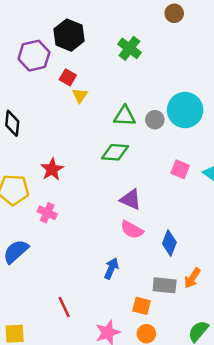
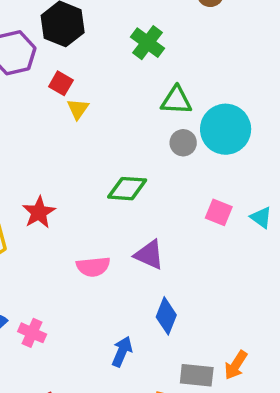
green triangle: (125, 116) -> (176, 100), moved
pink cross: (47, 213) -> (32, 333), moved
pink semicircle: (132, 230) -> (93, 267), moved, turned -35
blue diamond: (169, 243) -> (166, 316), moved

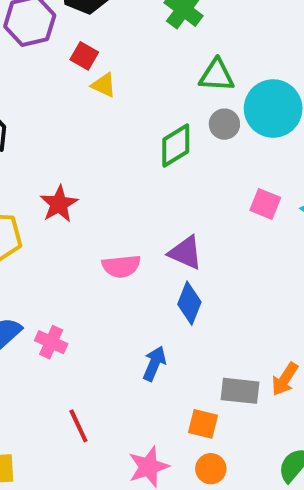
yellow triangle: (78, 109) -> (104, 85), turned -40
green diamond: (127, 189) -> (176, 145), moved, turned -36
blue diamond: (166, 316) -> (189, 303), moved

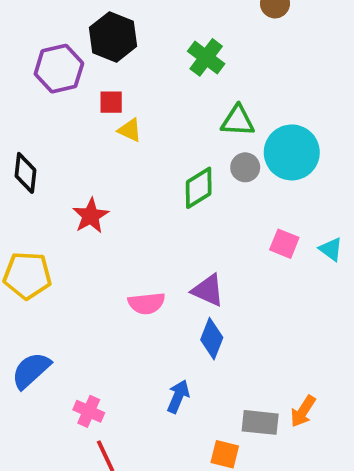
red square: (84, 56) -> (111, 102), turned -30
red star: (59, 204) -> (91, 216), moved
pink cross: (51, 342) -> (89, 411), moved

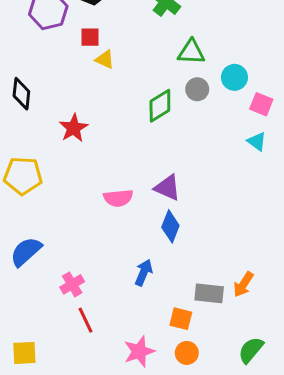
cyan circle: (292, 152) -> (234, 77), size x0.6
pink square: (284, 244) -> (261, 104), moved
cyan triangle: (331, 249) -> (257, 141), moved
pink cross: (89, 411) -> (72, 284), turned 35

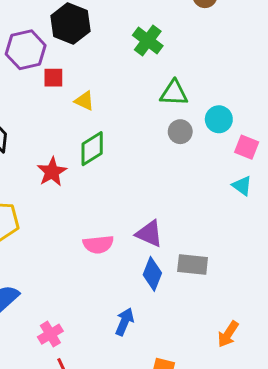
red square: (90, 37) -> (53, 78), moved
green diamond: (160, 106) -> (92, 149), moved
gray rectangle: (209, 293) -> (193, 265), moved

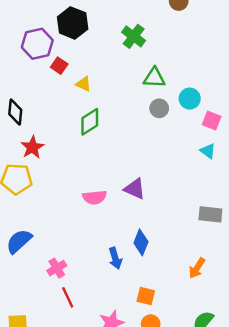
red square: (53, 78) -> (59, 66), turned 35
red star: (52, 172) -> (32, 147), moved
gray rectangle: (193, 265) -> (210, 214), moved
blue diamond: (152, 274) -> (141, 242), moved
blue arrow: (125, 322) -> (115, 258), turned 140

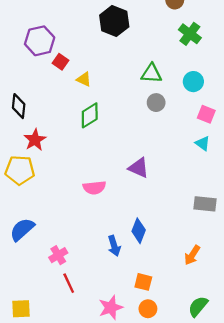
black hexagon: (73, 23) -> (114, 21), moved
green cross: (134, 36) -> (190, 34), moved
cyan circle: (190, 99) -> (193, 82), moved
purple triangle: (135, 189) -> (139, 168), moved

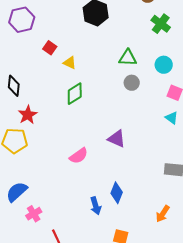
purple hexagon: (40, 41) -> (22, 20), moved
pink semicircle: (94, 188) -> (79, 156), turned -30
pink cross: (58, 255) -> (34, 214), moved

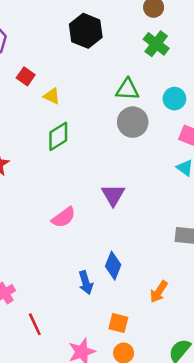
green cross: (161, 24) -> (156, 44), moved
gray circle: (132, 83) -> (133, 122), size x1.5
purple triangle: (117, 139) -> (113, 195), turned 36
orange arrow: (163, 214) -> (159, 292), moved

